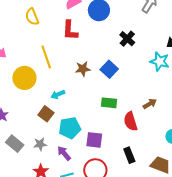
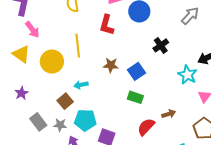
green rectangle: (109, 103) -> (135, 97), moved
red semicircle: (131, 121) -> (146, 127), turned 48
gray rectangle: (15, 144) -> (38, 122), moved
gray star: (40, 144) -> (60, 125), moved

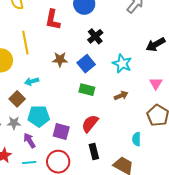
black cross: (161, 45) -> (95, 36), moved
cyan star: (187, 75) -> (122, 64), moved
brown arrow: (169, 114) -> (121, 96), moved
red semicircle: (146, 127) -> (90, 124), moved

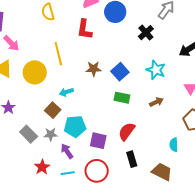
black cross: (95, 36) -> (146, 33), moved

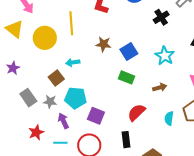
red semicircle: (127, 131) -> (136, 112), moved
cyan semicircle: (174, 145) -> (169, 118), moved

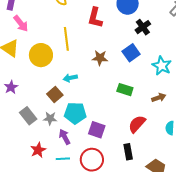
black cross: (161, 17) -> (143, 27), moved
blue square: (129, 52) -> (131, 53), moved

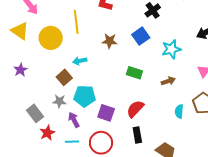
cyan star: (162, 66) -> (171, 49), turned 30
gray rectangle: (28, 116) -> (35, 113), moved
red semicircle: (137, 124) -> (135, 109), moved

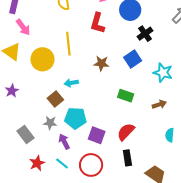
cyan star: (171, 49) -> (163, 73), turned 30
red star: (47, 133) -> (37, 163), moved
cyan line: (72, 142) -> (62, 163), turned 40

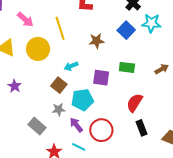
pink arrow: (23, 27) -> (25, 20), moved
cyan star: (163, 73) -> (151, 23), moved
purple square: (97, 135) -> (101, 78), moved
red circle: (91, 165) -> (101, 130), moved

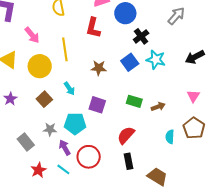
cyan arrow: (71, 66) -> (69, 89), turned -112
green rectangle: (127, 67) -> (134, 101), moved
brown square: (59, 85) -> (44, 99), moved

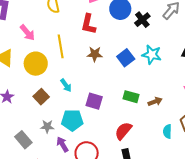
black cross: (141, 36) -> (142, 20), moved
brown star: (99, 68) -> (95, 54), moved

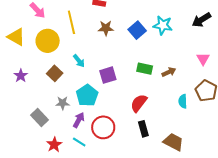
purple square: (94, 101) -> (108, 75), turned -30
cyan pentagon: (72, 120) -> (87, 95), turned -30
purple arrow: (62, 144) -> (79, 120), turned 63

